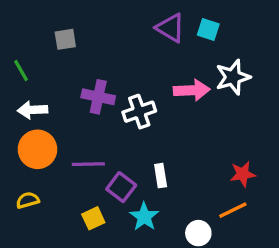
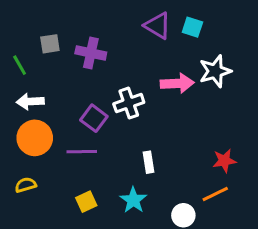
gray square: (65, 39) -> (50, 44), moved
purple cross: (98, 97) -> (91, 53), moved
purple square: (121, 187) -> (94, 118), moved

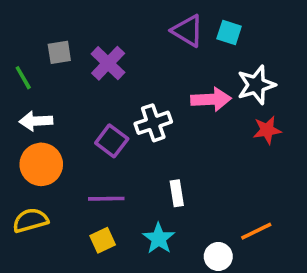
purple cross: (91, 53) -> (108, 63), turned 32
purple line: (82, 152) -> (106, 199), moved
red star: (224, 161) -> (267, 130), moved
yellow semicircle: (26, 185) -> (30, 220), size x1.4

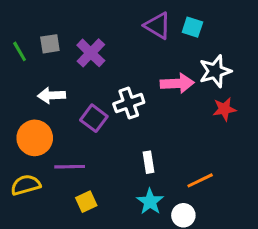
green line: (23, 78) -> (20, 51), moved
white arrow: (36, 121) -> (51, 95), moved
purple line: (106, 199) -> (70, 167), moved
orange line: (256, 231) -> (200, 180), moved
cyan star: (159, 238) -> (150, 202), moved

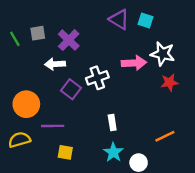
white star: (215, 71) -> (163, 54), turned 30
white arrow: (51, 95) -> (55, 64), moved
orange line: (200, 180) -> (165, 136), moved
yellow square: (86, 202) -> (65, 152), turned 35

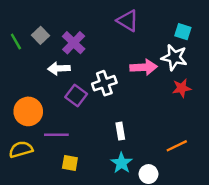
cyan square: (145, 21) -> (183, 32), moved
gray square: (38, 33) -> (41, 35), turned -35

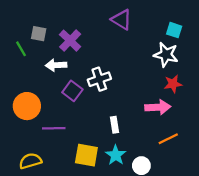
gray square: (41, 35) -> (39, 34), turned -35
green line: (16, 41) -> (21, 49), moved
pink arrow: (144, 67) -> (158, 107), moved
yellow semicircle: (21, 149) -> (30, 161), moved
yellow square: (70, 163) -> (86, 155), moved, size x1.5

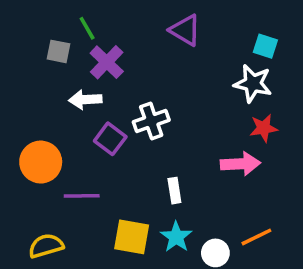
green line: (21, 49) -> (87, 28), moved
orange line: (168, 139) -> (256, 237), moved

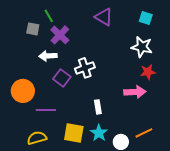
cyan square: (265, 46) -> (146, 18), moved
yellow semicircle: (46, 246) -> (37, 138), moved

